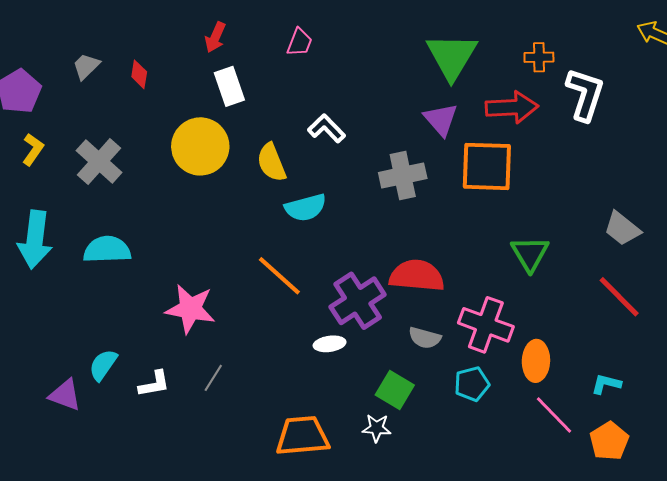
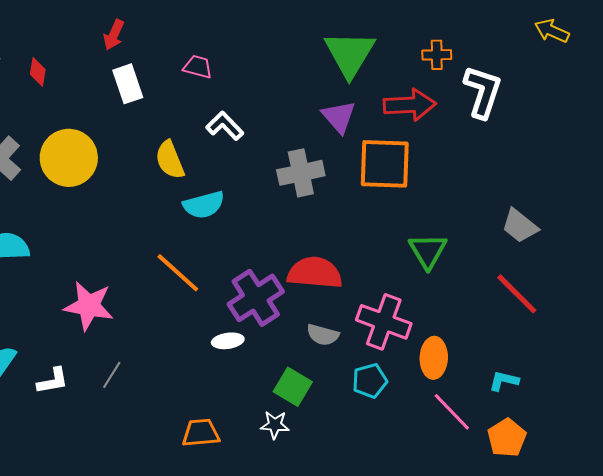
pink trapezoid: (299, 42) -> (198, 67), moved, turned -96
yellow circle: (200, 146) -> (69, 158), moved
orange trapezoid: (302, 436) -> (201, 433), size x0.7

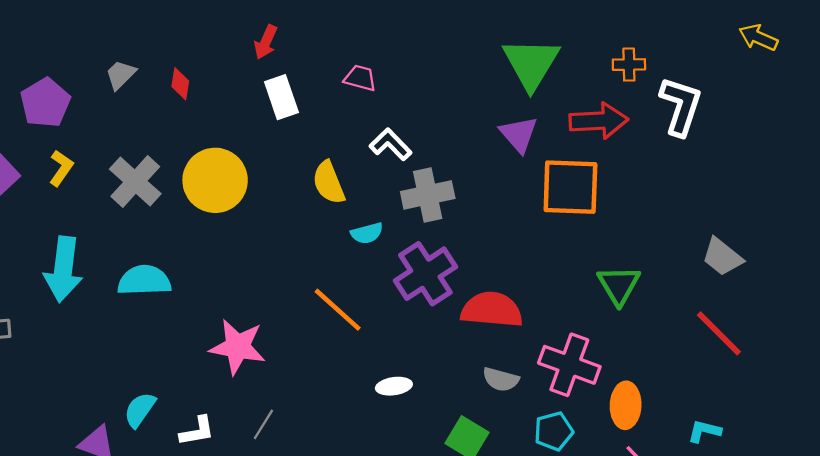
gray cross: (301, 173) -> (428, 195), moved
cyan semicircle: (204, 205) -> (367, 233), size x0.7
purple cross: (256, 298) -> (425, 274), moved

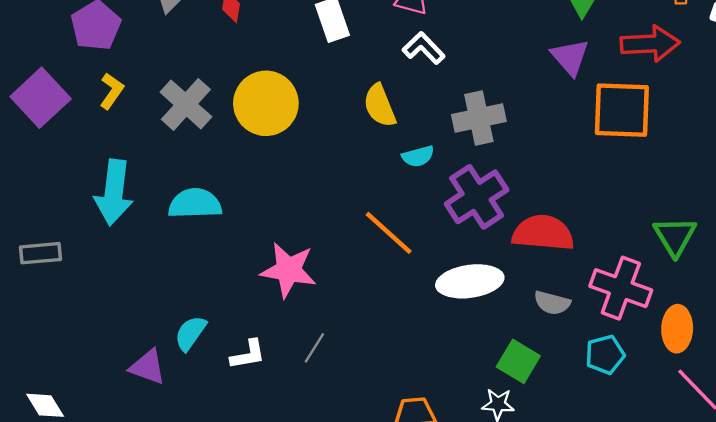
white L-shape: (391, 144) -> (424, 48), moved
green triangle: (619, 285) -> (675, 236), moved
white ellipse: (394, 386) -> (470, 281), moved, size x1.8

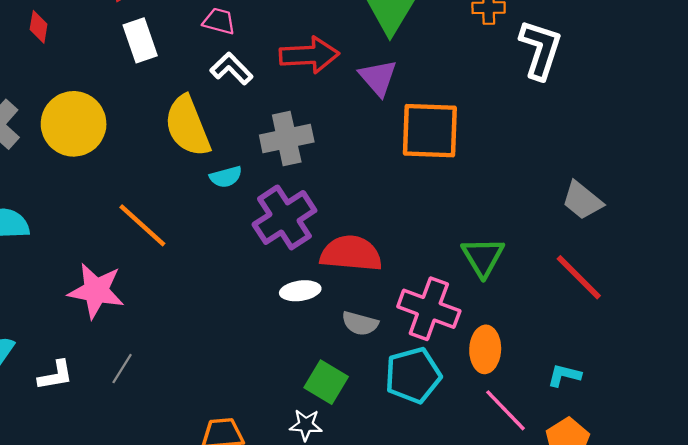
red arrow: (650, 44) -> (309, 55), moved
yellow semicircle: (380, 106) -> (187, 126), size x1.4
orange line: (389, 233) -> (142, 225), moved
white ellipse: (470, 281) -> (300, 291), moved, size x0.6
cyan pentagon: (605, 355) -> (413, 375), size x1.4

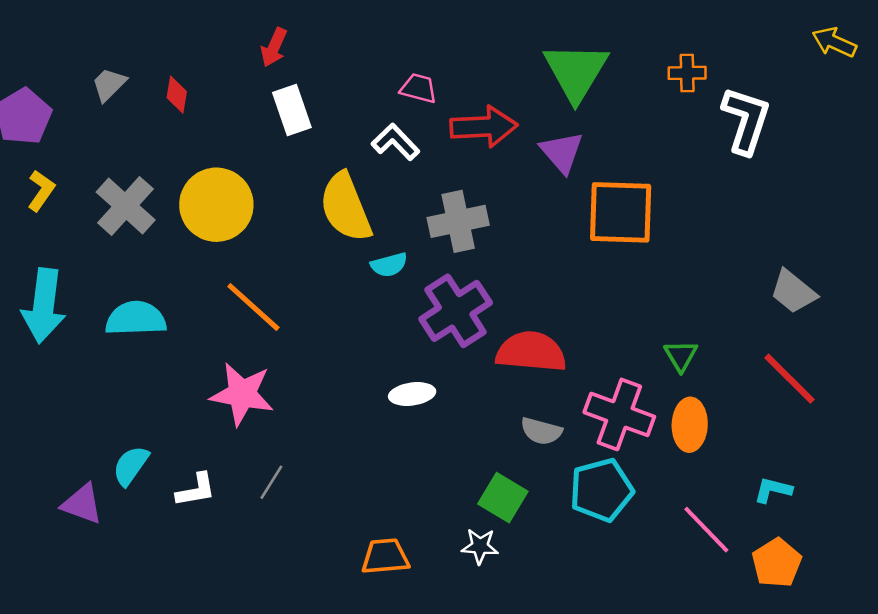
pink trapezoid: (219, 21) -> (418, 88), moved
orange line: (142, 225) -> (253, 307), moved
green triangle: (483, 257) -> (681, 356), size x0.7
white ellipse: (300, 291) -> (412, 394), moved
orange ellipse: (485, 349) -> (690, 425), moved

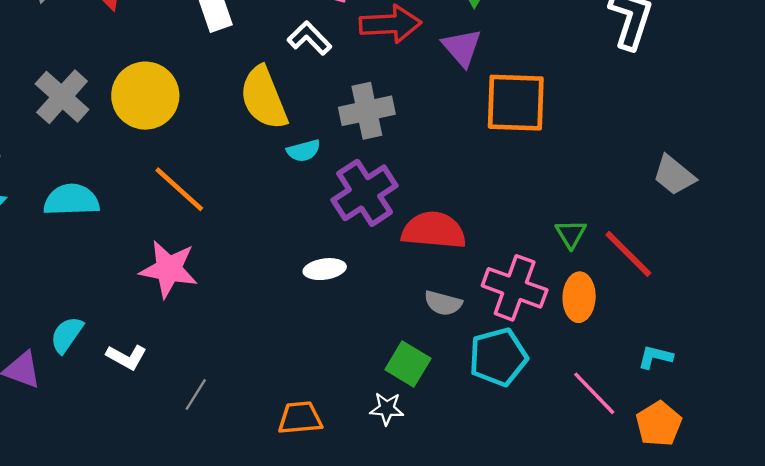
red line: (789, 379) -> (628, 254), moved
gray line: (271, 482) -> (196, 395), moved
white L-shape: (196, 490) -> (127, 357), turned 39

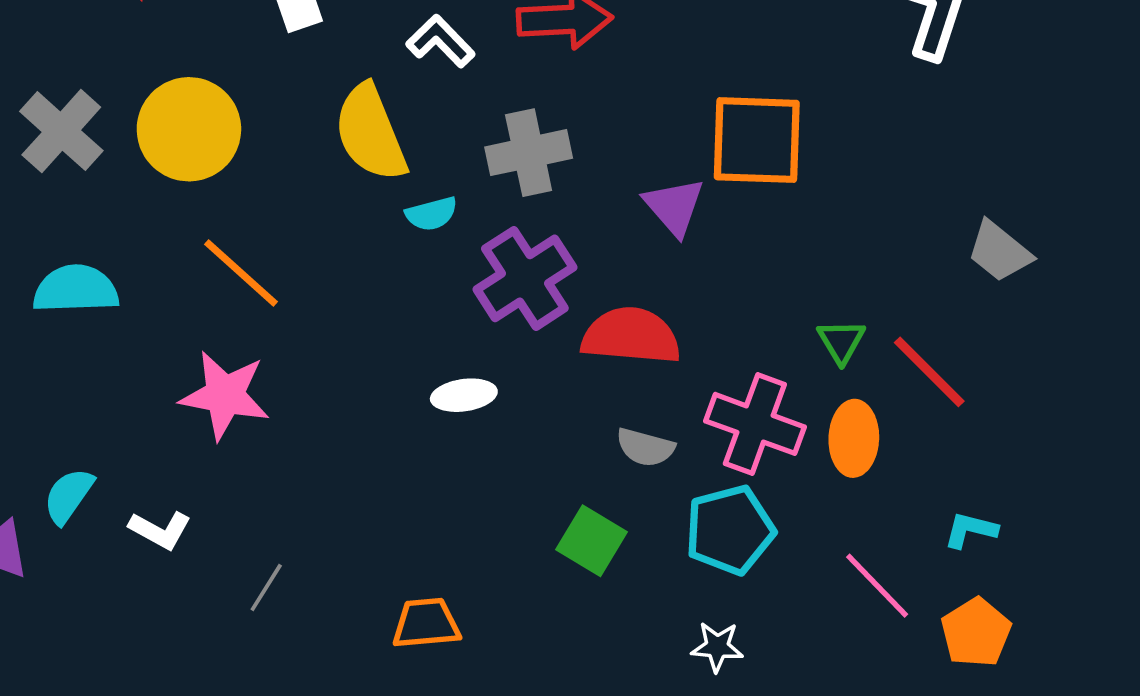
purple triangle: (462, 47) -> (674, 207), moved
white star: (387, 409) -> (717, 647), moved

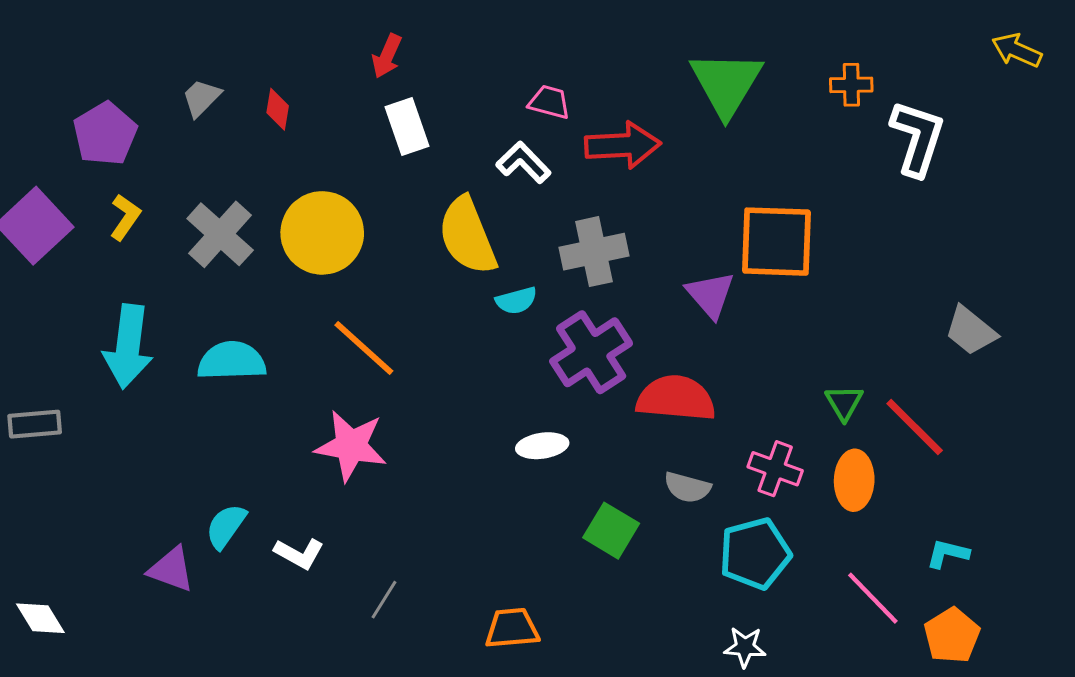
pink cross: (755, 424) -> (775, 469), size x0.7
green square: (591, 541) -> (611, 531), moved

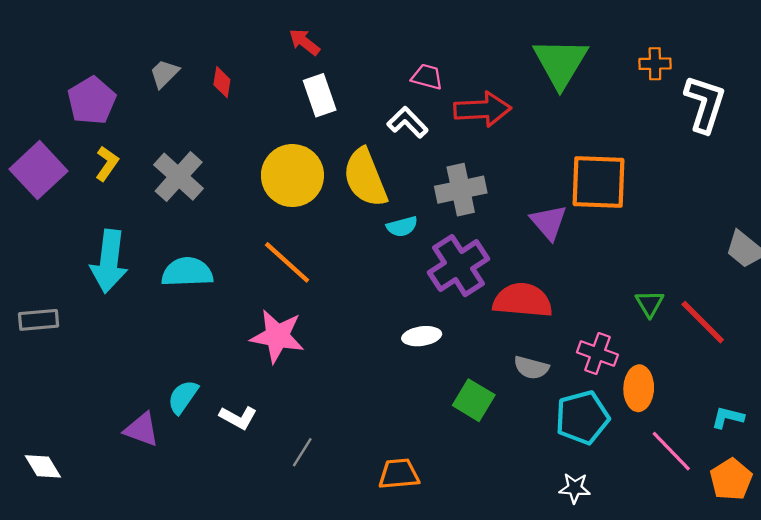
red arrow: (387, 56) -> (304, 42), turned 104
yellow circle: (322, 233) -> (292, 176), moved
orange ellipse: (854, 480) -> (639, 388), moved

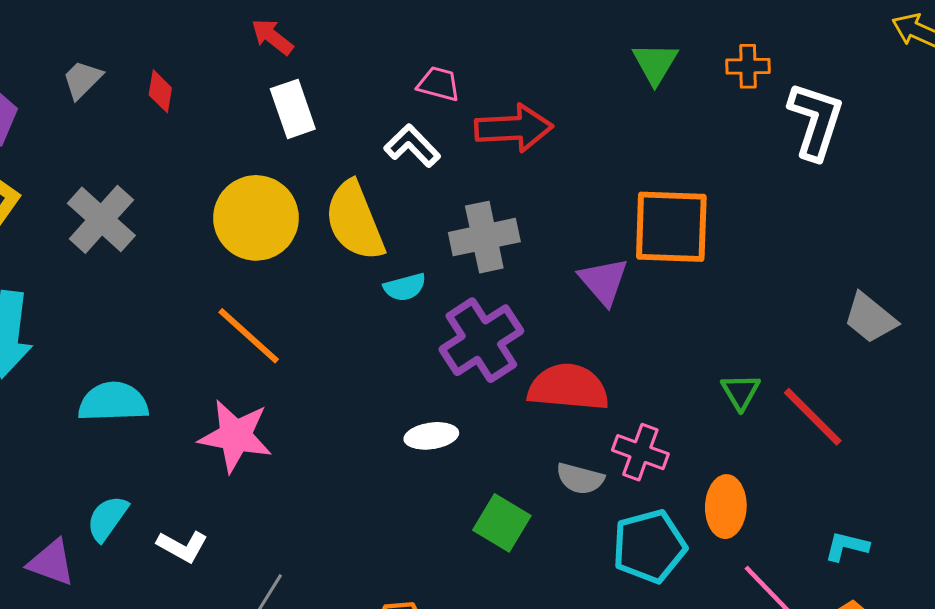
green triangle: (561, 63) -> (655, 63), moved, size x0.6
cyan semicircle: (187, 272) -> (113, 402), moved
pink cross: (597, 353) -> (640, 452), moved

